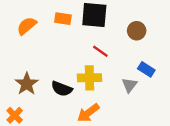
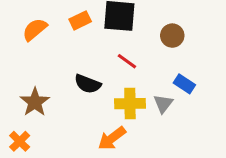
orange rectangle: (63, 19) -> (80, 20), turned -35
yellow cross: (90, 78) -> (130, 104), moved
black semicircle: (62, 89) -> (88, 84), moved

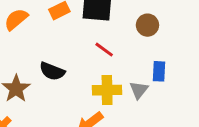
black semicircle: (88, 84) -> (52, 71), moved
blue rectangle: (184, 84) -> (159, 71), turned 60

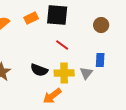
brown circle: (147, 25) -> (101, 25), moved
black semicircle: (52, 71) -> (39, 70), moved

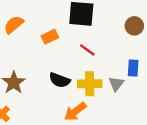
orange rectangle: (31, 18) -> (50, 37), moved

